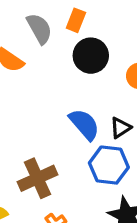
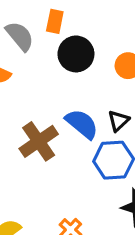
brown cross: (37, 178) -> (39, 141), moved

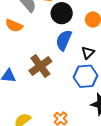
blue semicircle: (82, 124) -> (64, 40), moved, turned -105

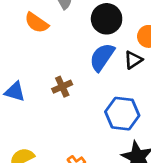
black triangle: (88, 53) -> (133, 60), moved
brown cross: (40, 66) -> (62, 87), size x0.6

